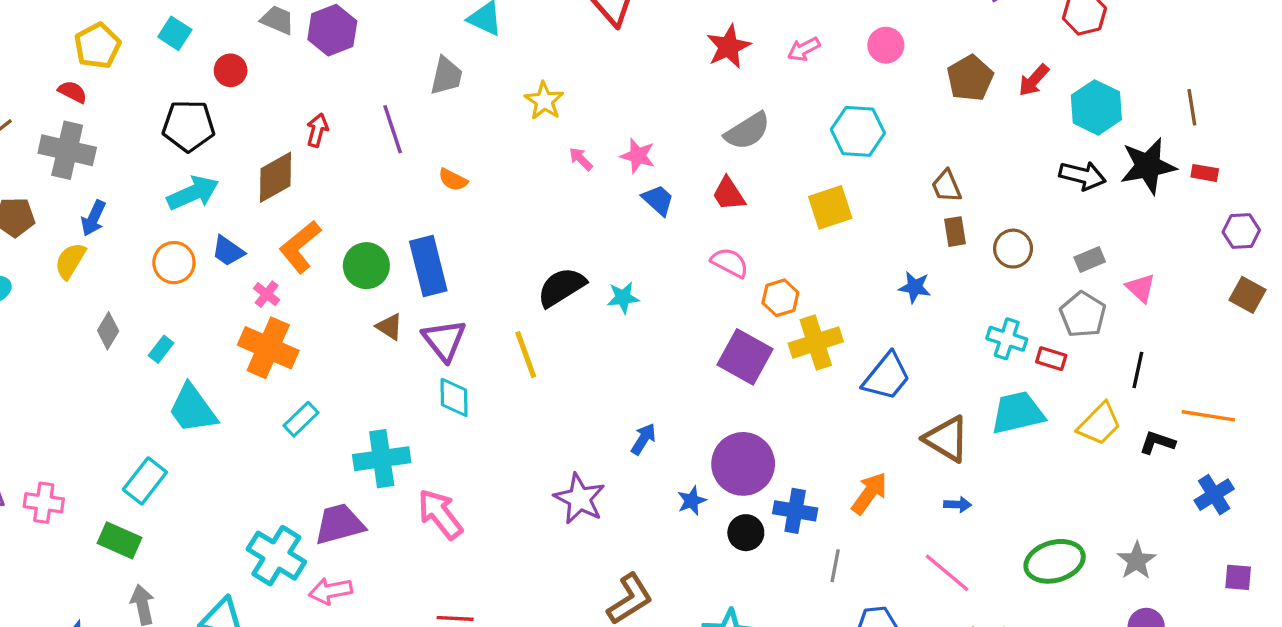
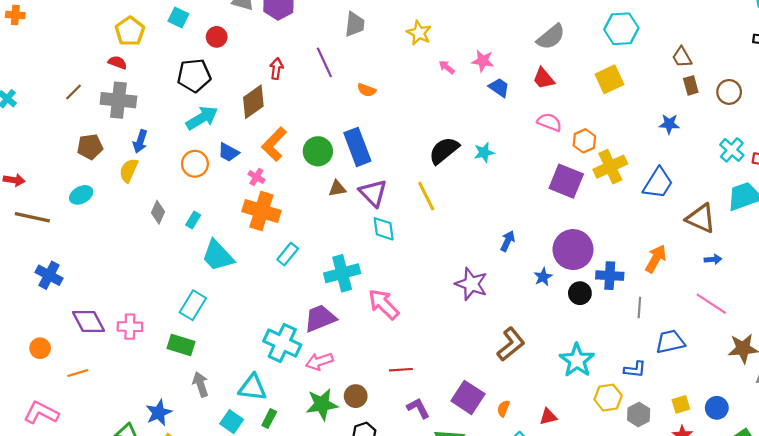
brown triangle: (389, 327) -> (337, 188), turned -36
cyan cross: (1007, 339) -> (732, 150), turned 30

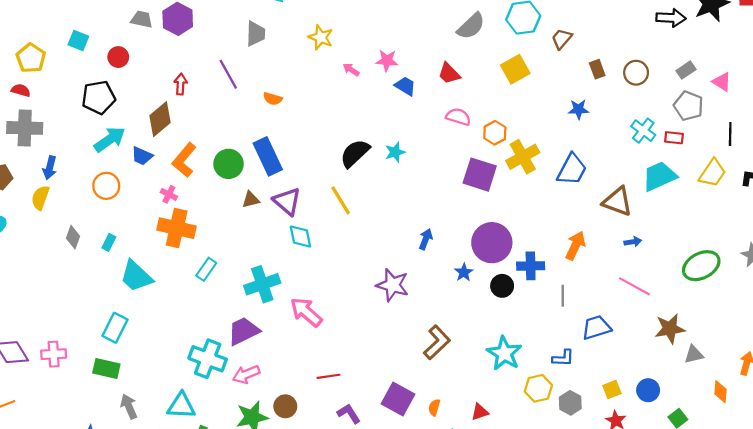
gray semicircle: (551, 37) -> (471, 26), moved
brown trapezoid: (682, 57) -> (562, 39), moved, turned 75
blue trapezoid: (228, 152) -> (142, 156), moved

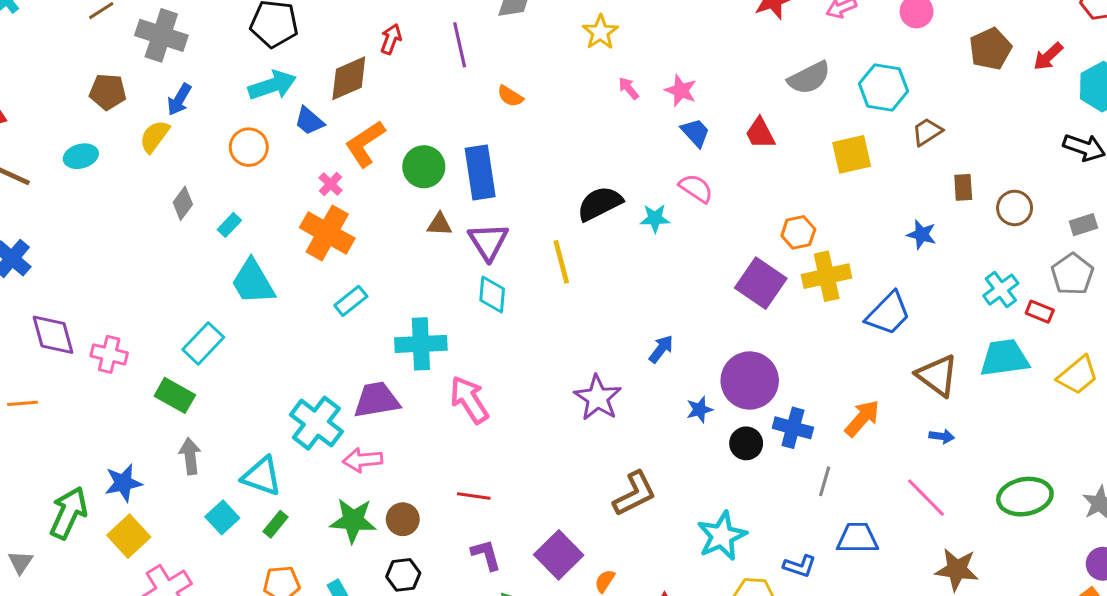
pink semicircle: (458, 117) -> (696, 188), moved

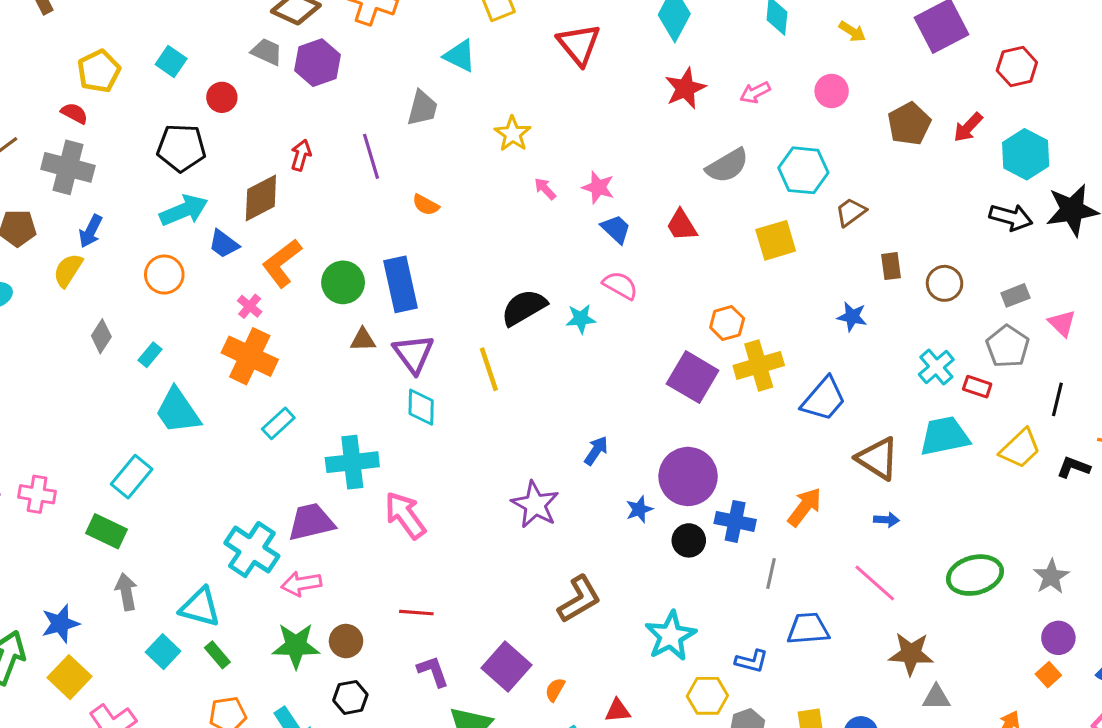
green rectangle: (275, 524) -> (217, 655), turned -76

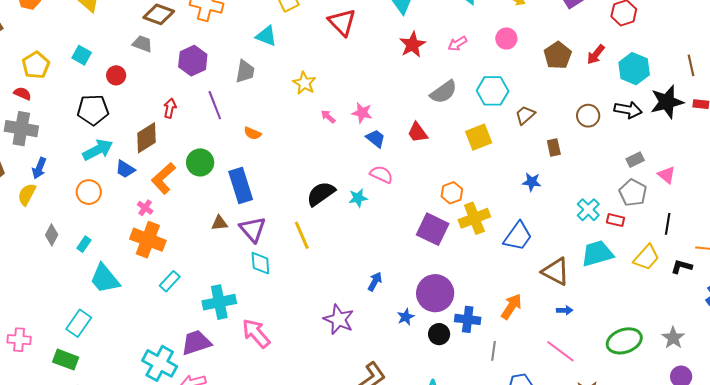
purple hexagon: (317, 63) -> (193, 61), moved
green circle: (343, 282) -> (200, 162), moved
brown circle: (945, 283) -> (588, 116), moved

